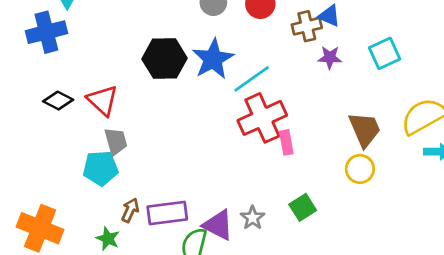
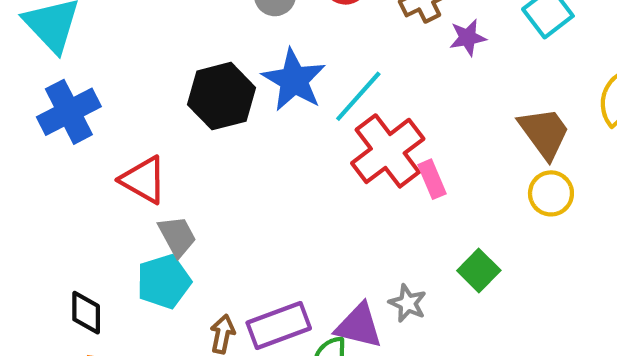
blue cross: (46, 32) -> (69, 112), moved
black diamond: (58, 101) -> (86, 313), moved, turned 76

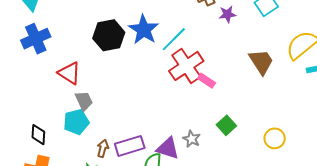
pink rectangle: (432, 179) -> (207, 81), turned -36
yellow circle: (551, 193) -> (275, 138), moved

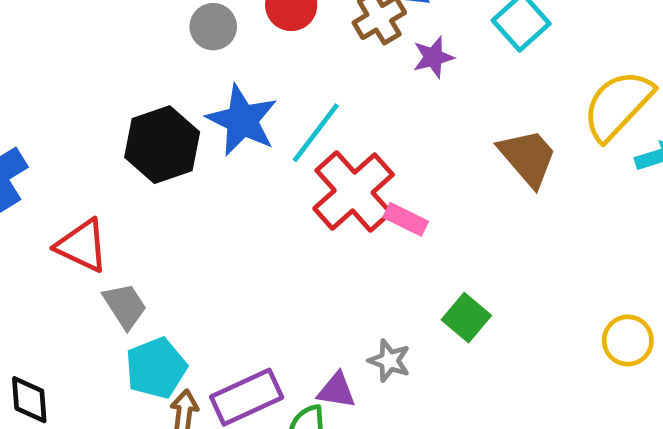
cyan pentagon: (76, 122) -> (156, 368), moved
yellow circle: (275, 138) -> (628, 340), moved
purple triangle: (168, 148) -> (336, 390), size x0.7

